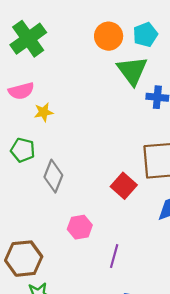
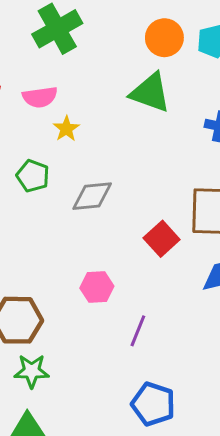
green triangle: (132, 71) -> (150, 93), moved, turned -40
yellow star: (44, 112) -> (66, 129), turned -30
gray diamond: (53, 176) -> (92, 196), moved, turned 56

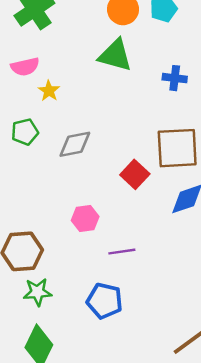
green pentagon: (33, 176) -> (25, 132), turned -30
purple line: (138, 331) -> (122, 252), turned 65
blue pentagon: (153, 404) -> (105, 301), moved

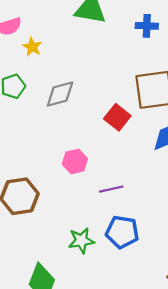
green star: (38, 292) -> (81, 241), moved
blue pentagon: (105, 301) -> (122, 232), moved

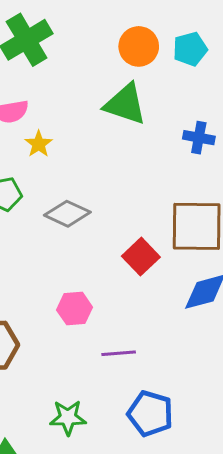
gray diamond: (60, 94) -> (67, 214), turned 32
blue pentagon: (122, 232) -> (150, 414), moved

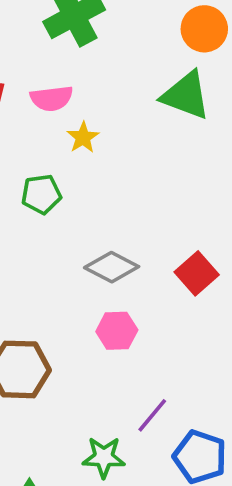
gray diamond: (67, 214) -> (112, 267), moved
purple line: (119, 353) -> (152, 415), moved, turned -48

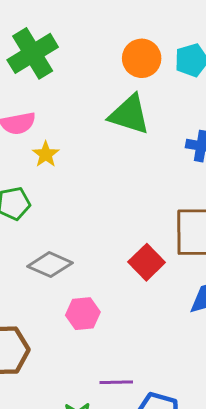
gray diamond: (112, 267) -> (50, 265), moved
purple line: (152, 415) -> (116, 382), turned 52

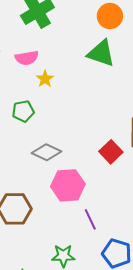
pink hexagon: (83, 314) -> (68, 185), size x1.5
purple line: (116, 382) -> (90, 219), moved, turned 65

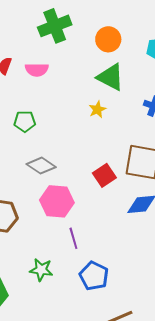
orange circle: (110, 16) -> (108, 39), moved
yellow star: (45, 79) -> (97, 109), moved

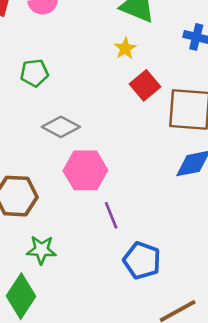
red square: (104, 175) -> (145, 85), moved
green star: (41, 270) -> (41, 250), moved

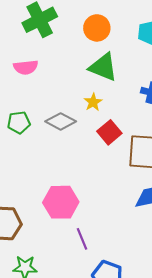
gray diamond: (61, 127) -> (61, 121), moved

